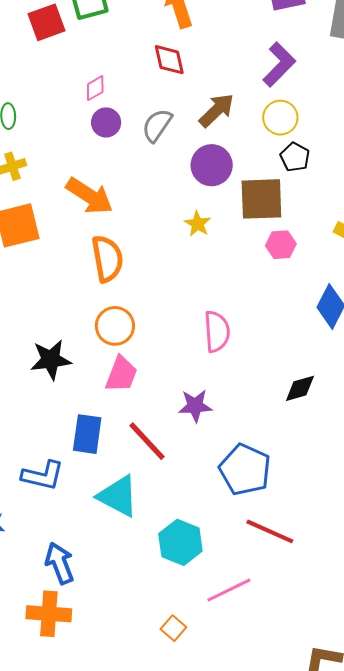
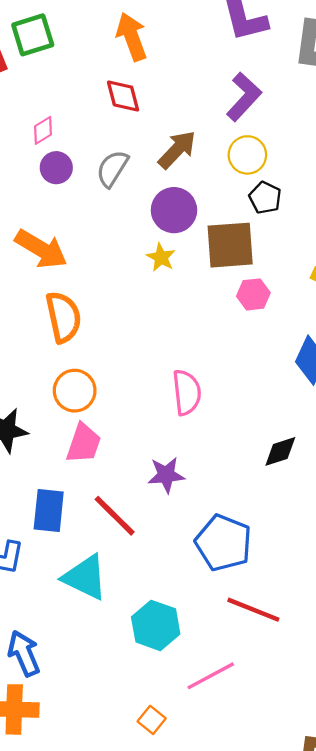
yellow star: (198, 224) -> (161, 257), moved

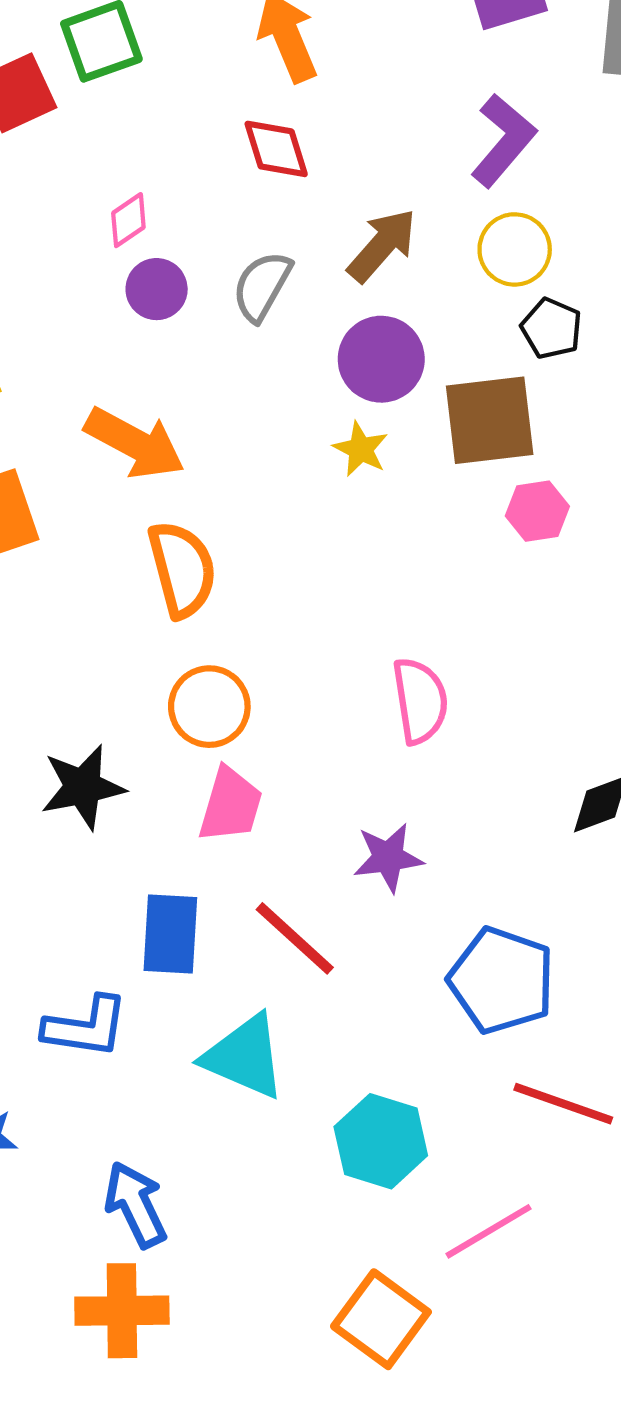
orange square: (152, 720) -> (381, 1319), size x1.8

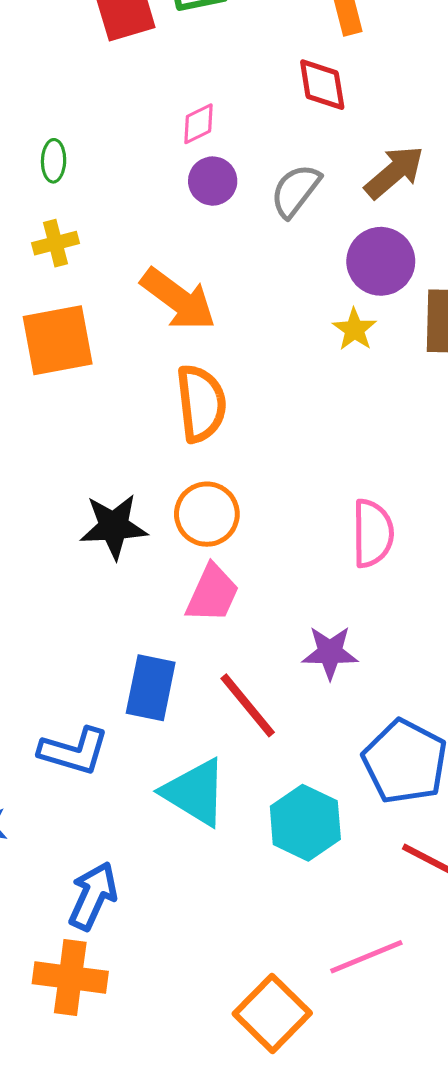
black star: (83, 787) -> (114, 526), moved
cyan hexagon: (381, 1141) -> (305, 823), moved
blue arrow: (136, 1205) -> (93, 896), turned 42

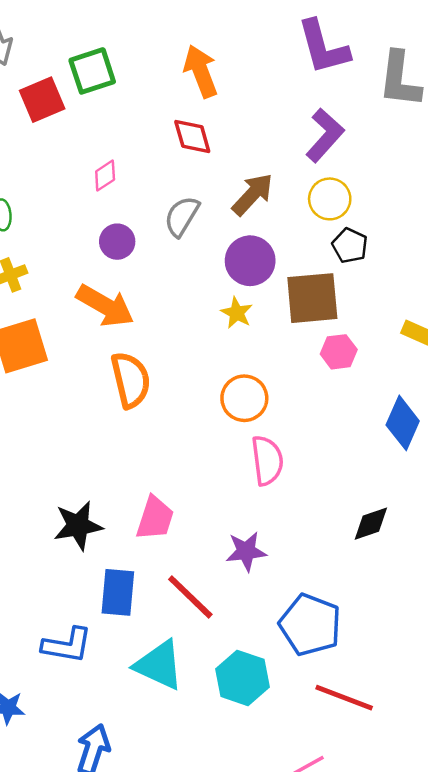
purple circle: (213, 181) -> (117, 242), moved
orange circle: (207, 514) -> (244, 398), moved
black star: (114, 526) -> (78, 526), moved

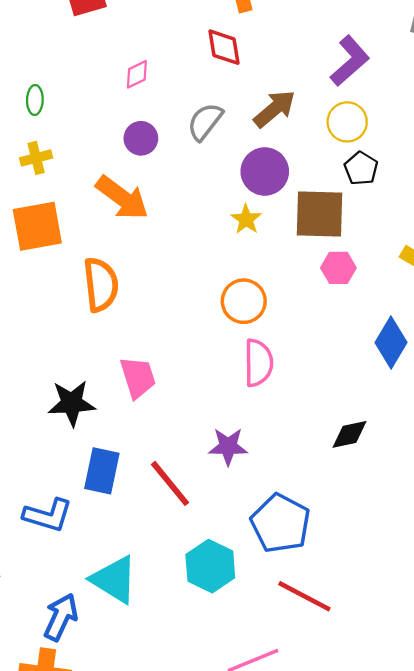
orange semicircle: (131, 380) -> (101, 285), moved
pink trapezoid: (155, 518) -> (138, 377), moved, turned -42
cyan triangle: (159, 665) -> (114, 580), moved

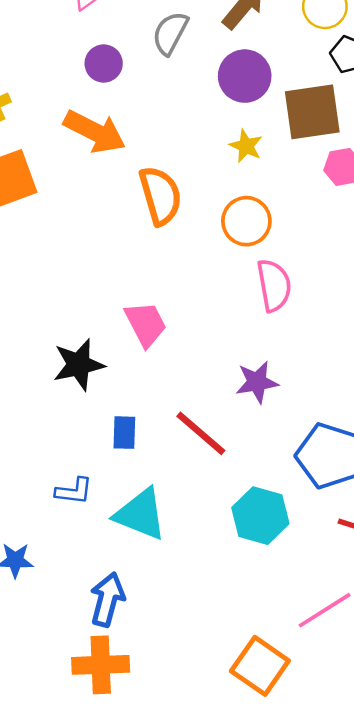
yellow star: (246, 219) -> (246, 146), moved
orange semicircle: (101, 285) -> (160, 196), moved
blue rectangle: (102, 471) -> (124, 433), size x0.7
blue L-shape: (48, 515) -> (74, 491), size x0.7
cyan triangle: (114, 580) -> (141, 514), moved

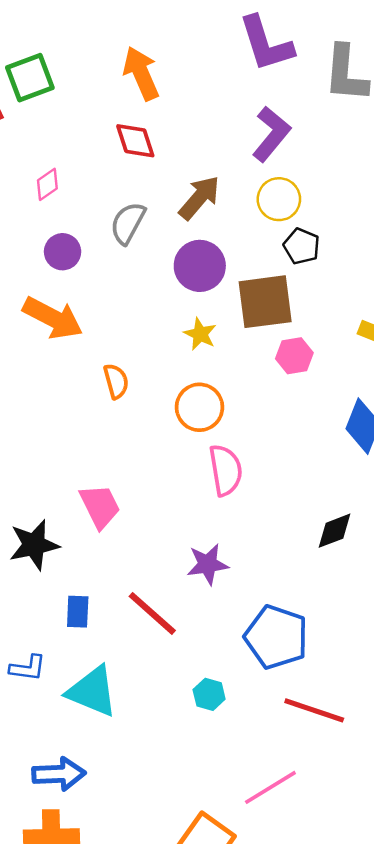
orange semicircle: (160, 196) -> (116, 381), size x0.6
cyan hexagon: (260, 516) -> (209, 694), size x0.6
blue arrow: (107, 599) -> (59, 774), turned 72

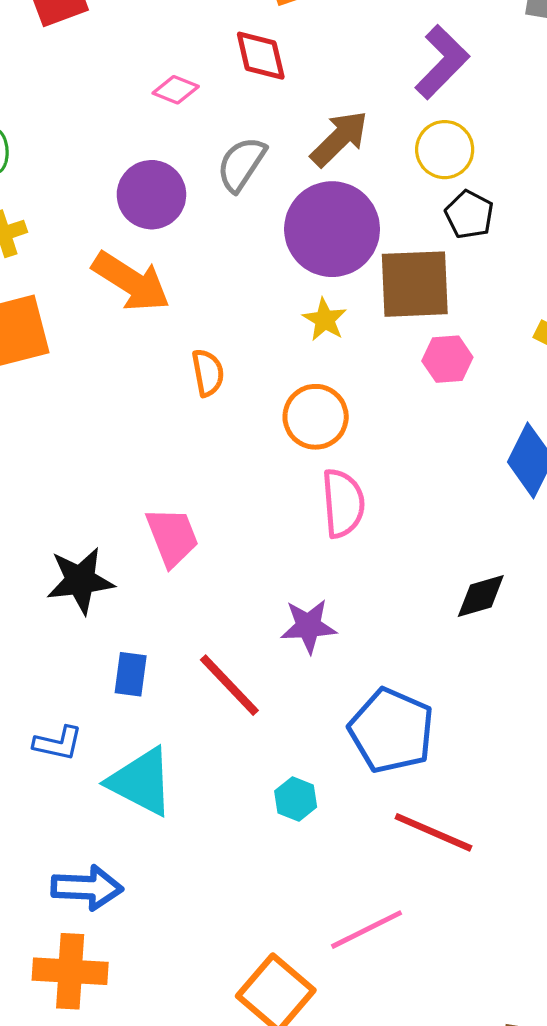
pink diamond: (47, 184) -> (176, 90), moved, turned 52
purple circle: (63, 252) -> (151, 195), size x1.4
purple circle: (200, 266) -> (332, 229), size x1.4

